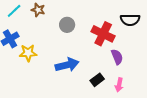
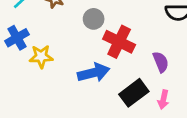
red cross: (103, 34) -> (119, 42), moved
black rectangle: (97, 80) -> (134, 93), size x1.5

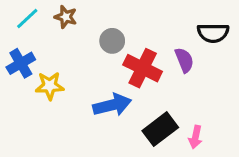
purple semicircle: (161, 62) -> (184, 60), moved

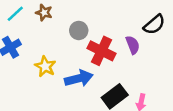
black semicircle: (213, 33) -> (154, 24), turned -40
yellow star: (50, 86) -> (45, 66), moved, turned 30

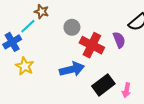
cyan line: (15, 14) -> (28, 26), moved
yellow star: (45, 66) -> (25, 66), moved

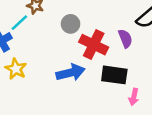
black rectangle: (103, 85) -> (114, 75), moved, turned 45

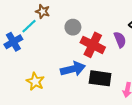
yellow star: (16, 69) -> (35, 81), moved
black rectangle: (114, 75) -> (100, 78), moved

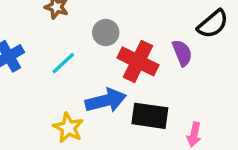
cyan line: (29, 26) -> (63, 63), moved
yellow star: (35, 81) -> (68, 128), moved

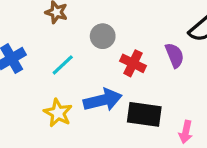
red cross: (138, 61) -> (133, 63), size x0.7
yellow star: (68, 128) -> (58, 113), moved

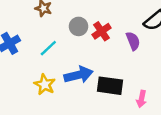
red cross: (133, 63) -> (102, 31), moved, turned 30

